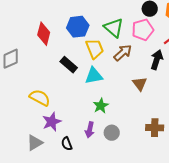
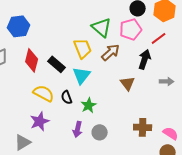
blue hexagon: (78, 27) -> (19, 26), moved
red diamond: (44, 34) -> (32, 60), moved
cyan triangle: (94, 76) -> (82, 75), turned -42
yellow semicircle: (40, 98) -> (44, 93), moved
black semicircle: (67, 144) -> (67, 97), moved

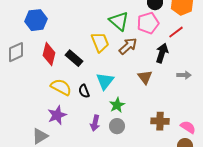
cyan triangle: (82, 75) -> (105, 81), moved
green star: (89, 105) -> (117, 105), moved

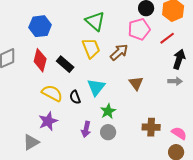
blue hexagon: (36, 20) -> (40, 26), moved
green triangle: (119, 21) -> (95, 21), moved
black arrow: (162, 53) -> (179, 59), moved

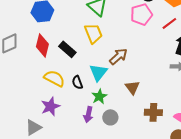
brown arrow: (119, 52) -> (118, 56), moved
brown triangle: (136, 83) -> (132, 87), moved
green star: (108, 111) -> (99, 96), moved

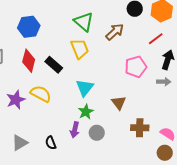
pink pentagon: (141, 14) -> (136, 67), moved
brown arrow: (118, 56) -> (115, 32), moved
black semicircle: (77, 82) -> (51, 143), moved
purple star: (50, 106) -> (16, 100), moved

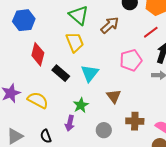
red diamond: (29, 61) -> (38, 54), moved
black rectangle: (54, 65) -> (61, 73), moved
cyan triangle: (85, 88) -> (90, 73), moved
yellow semicircle: (41, 94) -> (38, 100), moved
gray circle: (97, 133) -> (104, 130), moved

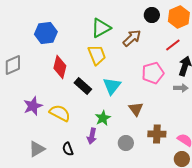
green triangle: (79, 15) -> (101, 28), turned 50

